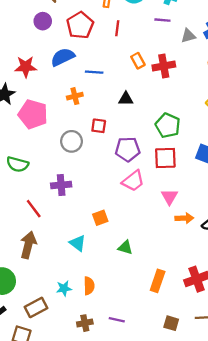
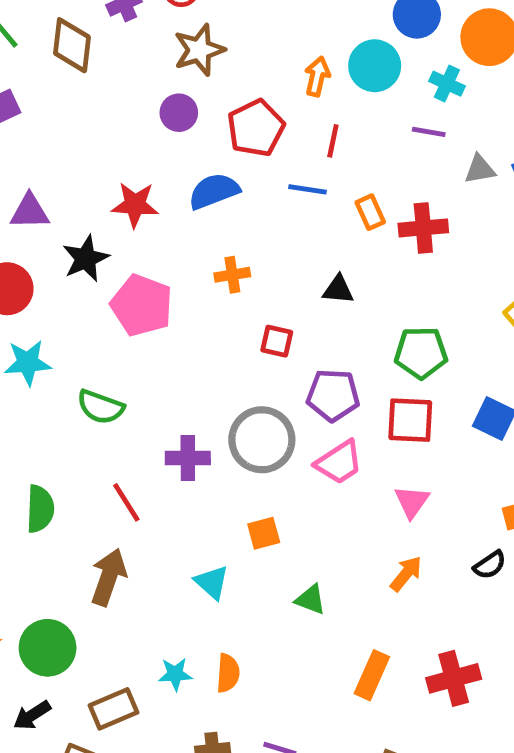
blue line: (94, 72) -> (307, 189), moved
green pentagon: (168, 125) -> (421, 353), turned -30
gray circle: (71, 141) -> (262, 440), moved, size x1.4
orange arrow: (184, 218) -> (406, 574), moved, turned -54

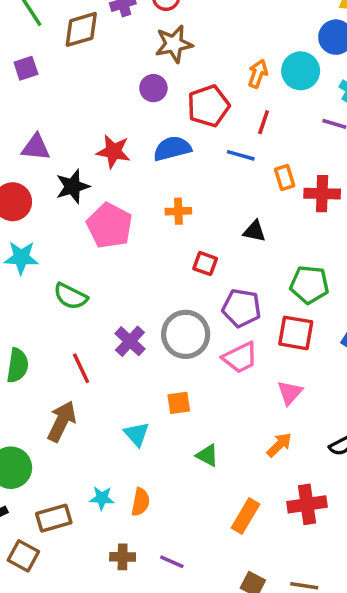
brown diamond: (72, 45) -> (81, 29), turned 60
purple cross: (188, 458) -> (130, 341), turned 36
red cross: (454, 678) -> (307, 504), moved

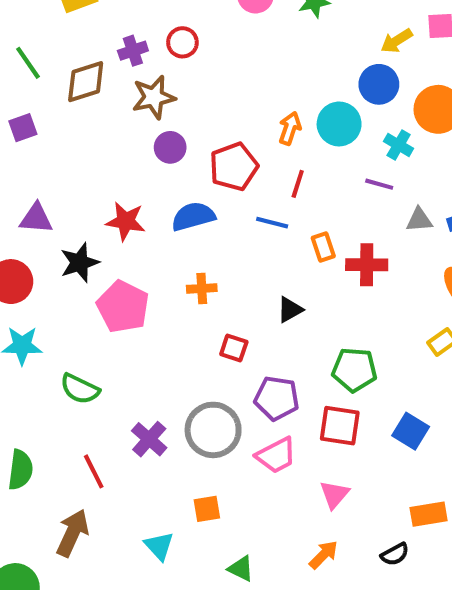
brown star: (174, 44) -> (154, 97), moved
black triangle: (254, 231) -> (290, 310), turned -40

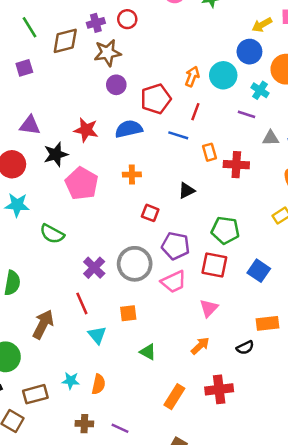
red line: (94, 471) -> (82, 303), moved

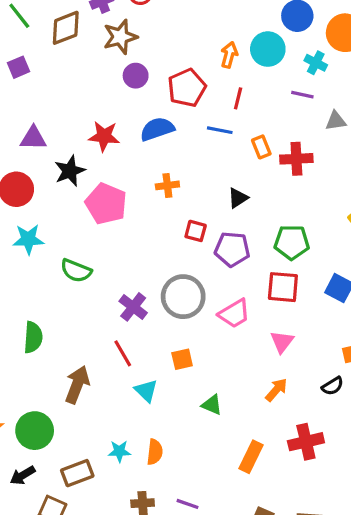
purple pentagon: (176, 246) -> (232, 249), moved

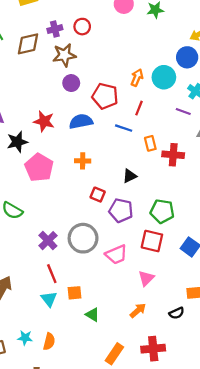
red pentagon: (187, 88) -> (105, 96), turned 30
red line: (123, 353) -> (52, 274), moved
orange square: (182, 359) -> (75, 293), moved

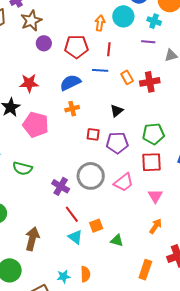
blue semicircle: (81, 121) -> (70, 83), moved

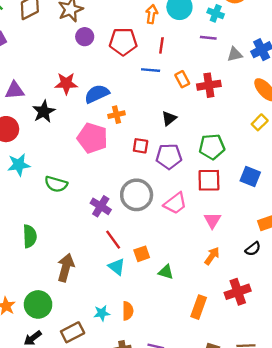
blue semicircle: (70, 83) -> (97, 94), moved
pink pentagon: (36, 125) -> (92, 138), moved

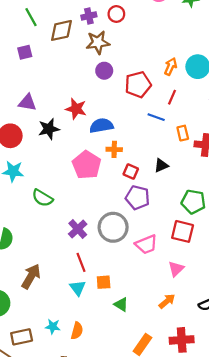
red pentagon: (123, 42) -> (138, 85), turned -30
red square: (141, 146) -> (131, 172), moved
purple pentagon: (169, 156) -> (138, 198), moved

